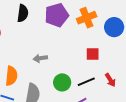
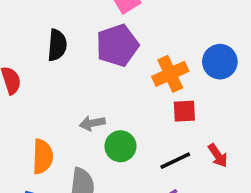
orange cross: (87, 18) -> (170, 74), moved
green circle: (62, 82) -> (120, 146), moved

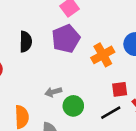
red square: (184, 111) -> (120, 89), moved

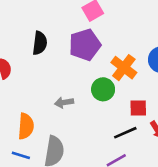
orange cross: (103, 55) -> (124, 68), turned -30
green circle: (73, 106) -> (103, 89), moved

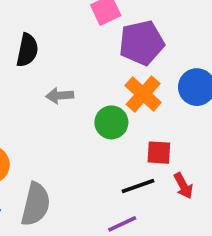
purple pentagon: (85, 45) -> (142, 43), moved
gray arrow: (64, 102) -> (60, 96), moved

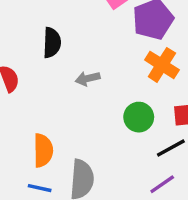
green circle: (111, 122) -> (139, 117), moved

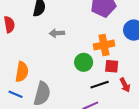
orange cross: (162, 65) -> (104, 45), moved, turned 36

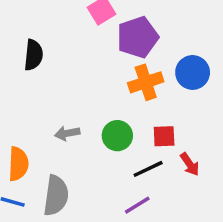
gray arrow: (57, 33) -> (67, 133), moved
orange cross: (104, 45) -> (146, 82), moved

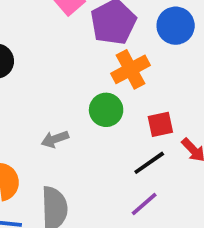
blue circle: (193, 72) -> (176, 26), moved
green circle: (117, 136) -> (106, 110), moved

